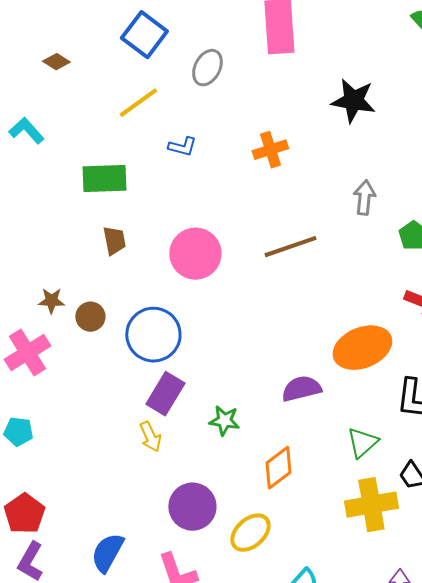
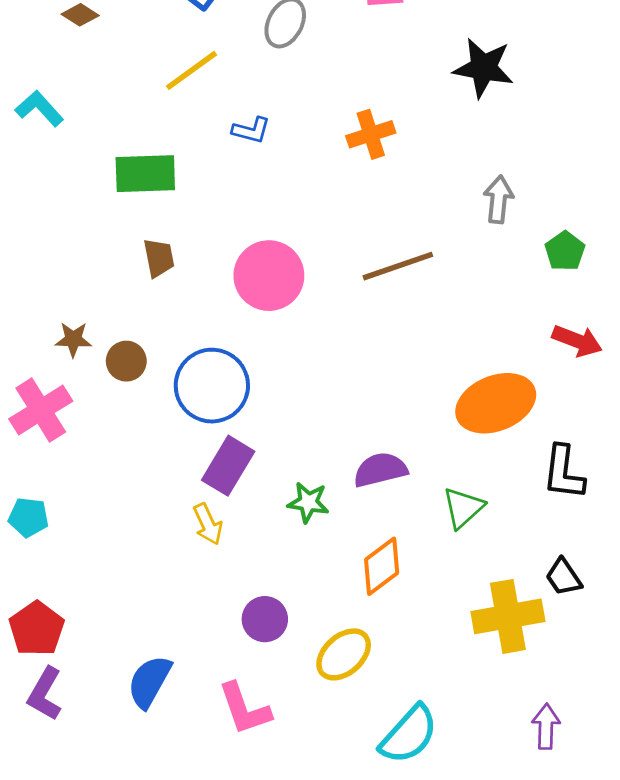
purple semicircle: (301, 389) -> (380, 470), moved
green triangle: (362, 443) -> (463, 508), moved
purple circle: (192, 507) -> (265, 619), size x0.7

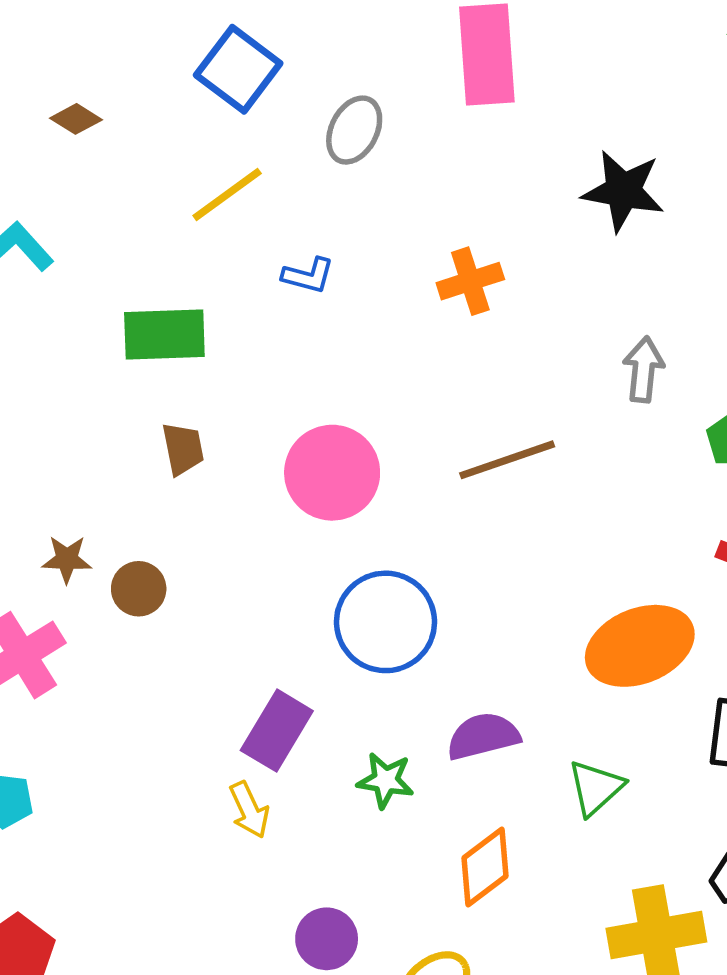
blue circle: (212, 386) -> (386, 622), moved

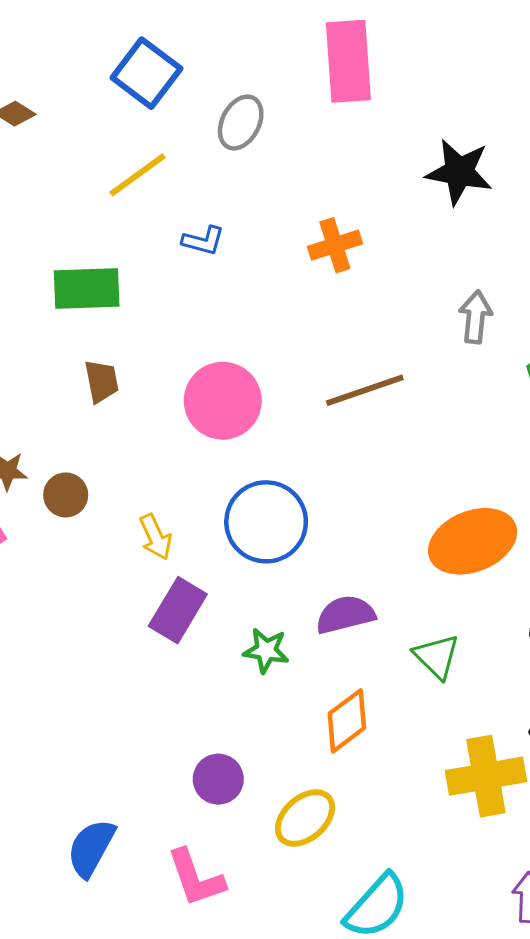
green triangle: (596, 788) -> (437, 656), turned -33
yellow arrow: (249, 810) -> (155, 537), moved

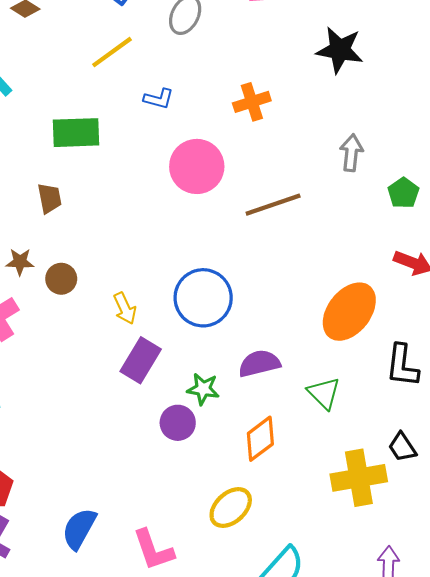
brown trapezoid: (102, 381) -> (50, 198), moved
pink circle: (223, 401) -> (197, 166), moved
orange ellipse: (473, 541) -> (349, 312), turned -30
purple circle: (218, 779) -> (178, 423), moved

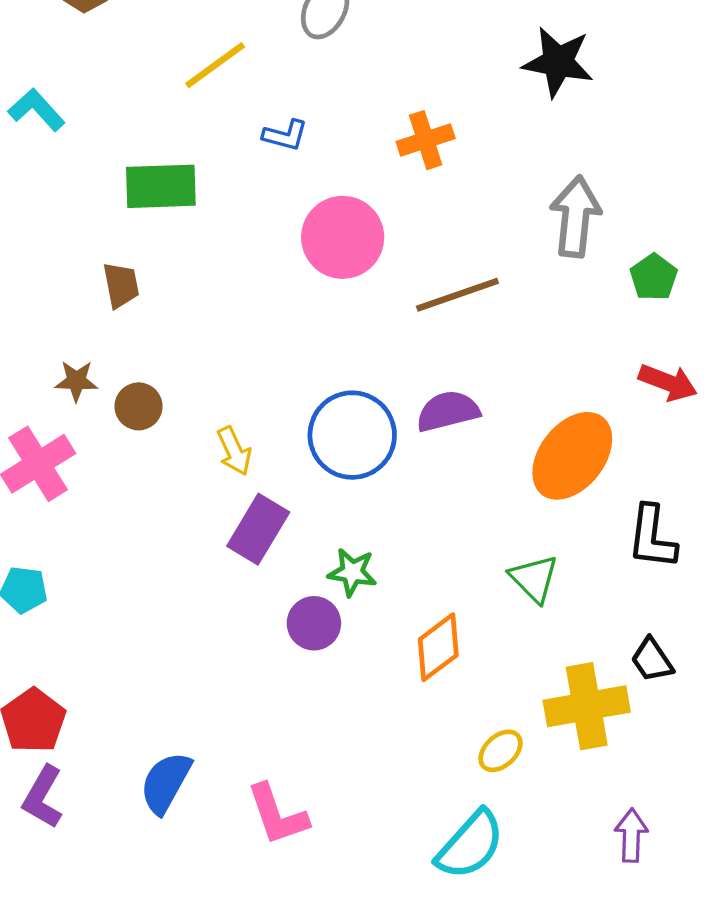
gray arrow: (351, 153) -> (575, 217), size x1.4
purple semicircle: (259, 363) -> (448, 411), moved
yellow ellipse: (231, 508) -> (501, 751), moved, size x0.7

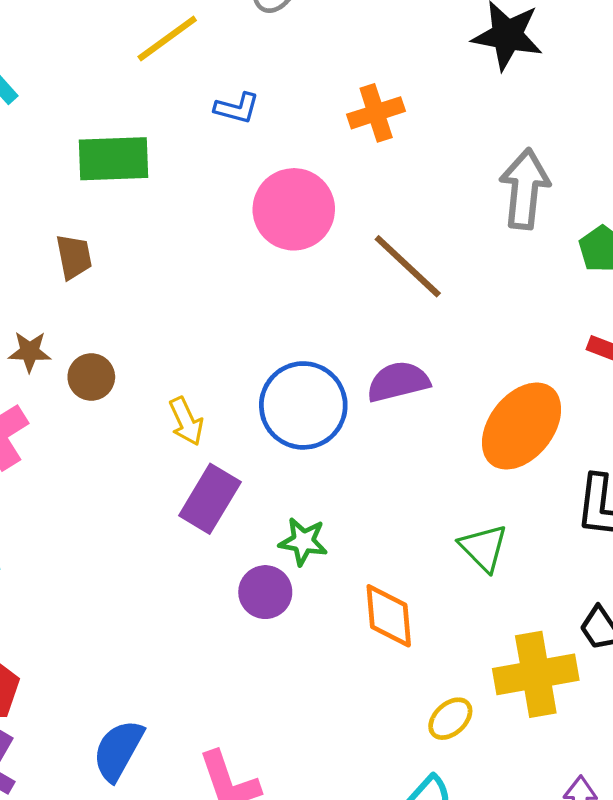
brown line: (457, 295) -> (408, 266), turned 62
orange diamond: (438, 647) -> (389, 616), turned -58

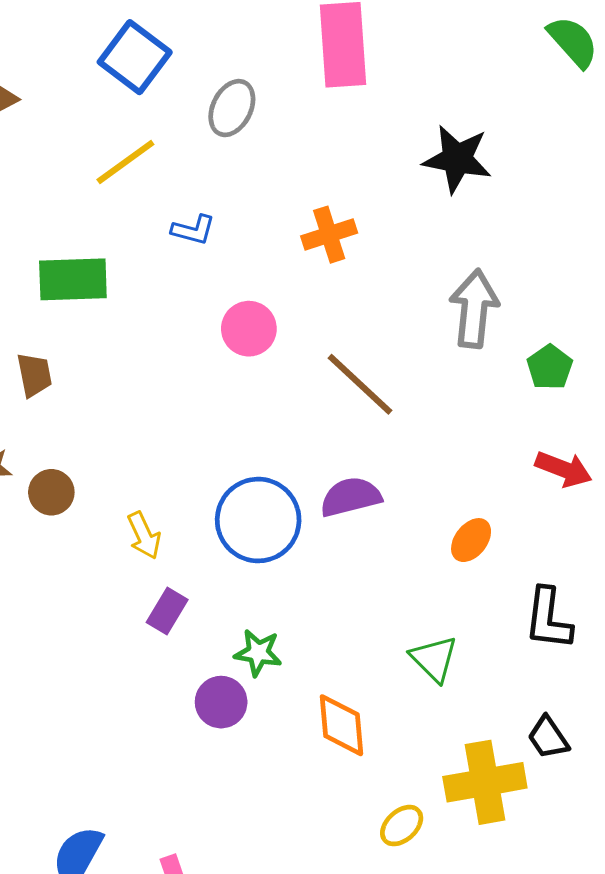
pink circle: (294, 209) -> (249, 329), size x0.7
orange ellipse: (522, 426) -> (471, 540), size x0.5
purple rectangle: (210, 499) -> (167, 611), size x0.7

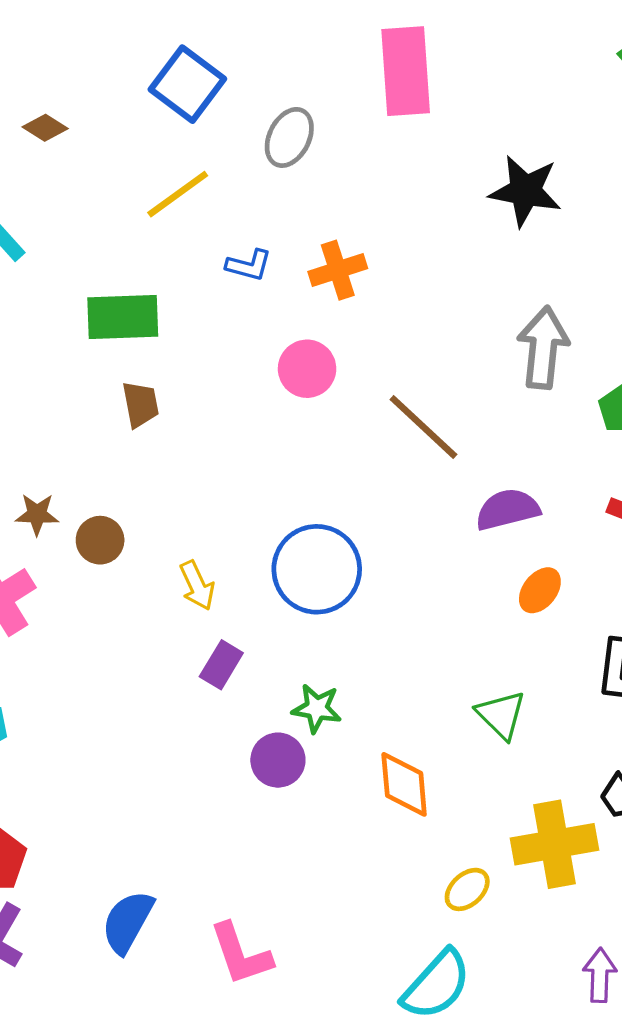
orange cross: (329, 235) -> (338, 270), moved
brown trapezoid: (34, 375) -> (140, 404), moved
purple semicircle: (351, 497) -> (508, 509), moved

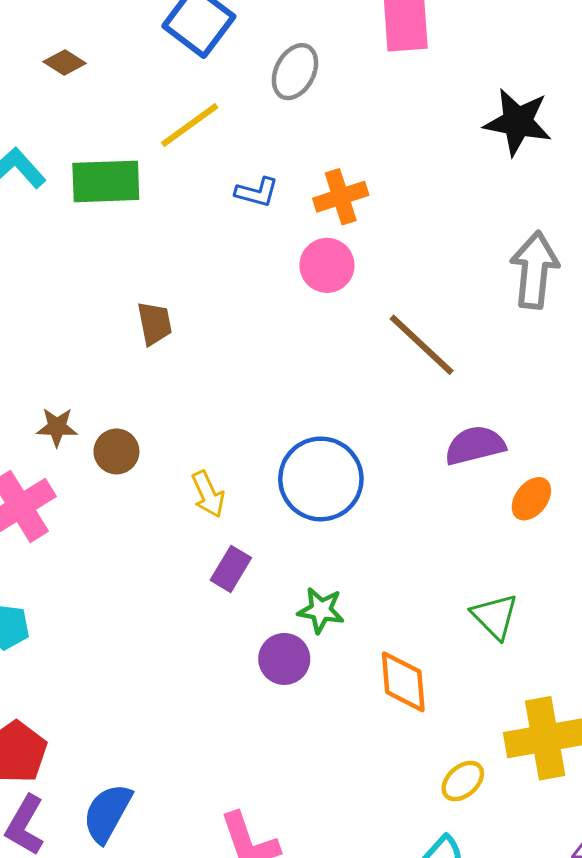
green rectangle: (123, 317) -> (106, 181), moved
pink circle: (307, 369) -> (327, 265), moved
purple semicircle: (508, 509) -> (475, 445), moved
blue semicircle: (128, 922) -> (107, 813), moved

